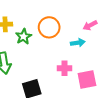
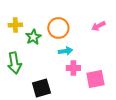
cyan arrow: (78, 43) -> (65, 51), moved

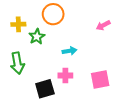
orange circle: (58, 28) -> (53, 14), moved
pink cross: (73, 68) -> (65, 75), moved

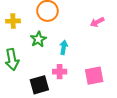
green star: (37, 37) -> (38, 39), moved
cyan arrow: (69, 51) -> (64, 47), turned -72

